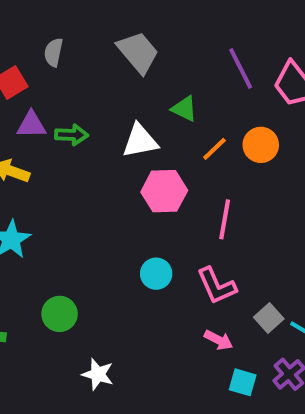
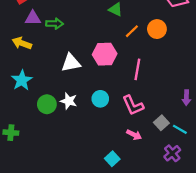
white triangle: (140, 141) -> (71, 63), moved
green circle: (60, 314) -> (47, 104), moved
white star: (98, 374) -> (69, 101), moved
cyan square: (243, 382) -> (112, 159), moved, turned 32

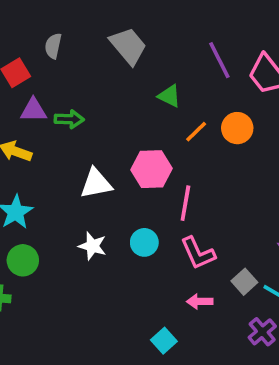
pink line: (137, 69) -> (185, 203), moved
green circle: (47, 104) -> (23, 260), moved
pink arrow: (134, 135) -> (200, 301), turned 152

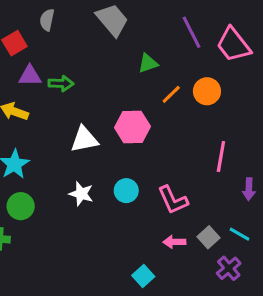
green triangle: (169, 96) -> (148, 63), turned -45
pink line: (185, 203) -> (221, 156), moved
gray square: (244, 282) -> (209, 237), moved

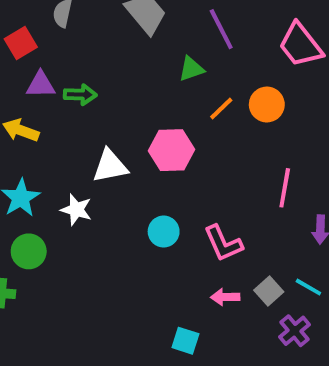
purple line: (191, 32) -> (221, 29), moved
white star: (81, 194) -> (76, 210), moved
cyan square: (143, 276) -> (185, 341), turned -30

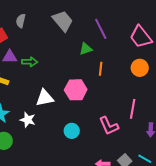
orange circle: (267, 105) -> (140, 68), moved
orange line: (221, 108) -> (101, 69), turned -40
pink L-shape: (223, 243) -> (109, 126), moved

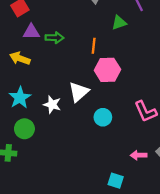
orange line: (101, 69) -> (94, 46), moved
white triangle: (45, 98) -> (79, 92), moved, turned -30

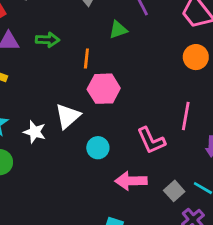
green arrow: (54, 38) -> (48, 40), moved
pink arrow: (139, 155) -> (131, 181), moved, size x1.5

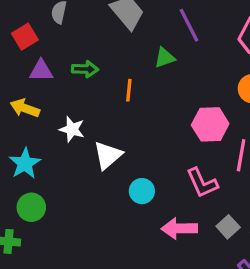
pink hexagon: (104, 89) -> (210, 124), moved
white star: (35, 132) -> (72, 129), moved
gray square: (174, 191) -> (228, 227), moved

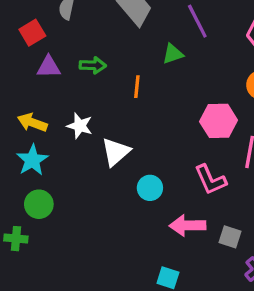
yellow arrow: (25, 108) -> (32, 123), moved
gray square: (228, 227) -> (230, 237), moved, turned -30

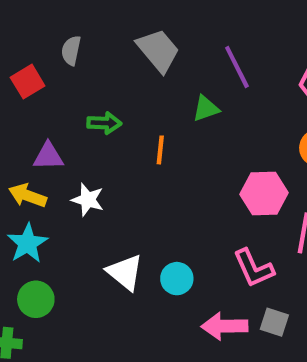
purple triangle: (49, 67) -> (48, 156), moved
white triangle: (116, 152) -> (125, 272), moved, turned -40
gray square: (230, 237) -> (274, 322), moved

